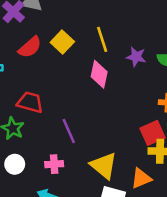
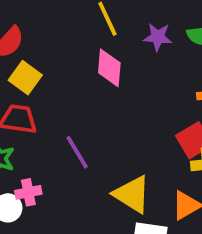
yellow square: (62, 42) -> (25, 78), moved
pink cross: (54, 164) -> (28, 192), moved

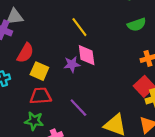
purple star: (158, 37) -> (72, 64), moved

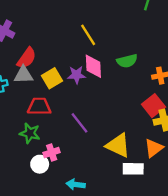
gray triangle: (15, 17) -> (23, 75), moved
green semicircle: (137, 25) -> (127, 61), moved
yellow square: (39, 71) -> (52, 78), moved, turned 30

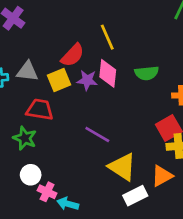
red semicircle: (27, 58) -> (73, 55), moved
purple line: (80, 123) -> (97, 134), moved, turned -30
pink cross: (52, 152) -> (47, 192), moved, turned 35
white rectangle: (133, 169) -> (135, 196), turned -36

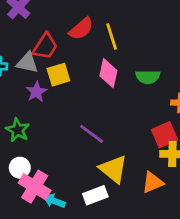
red semicircle: (73, 55) -> (81, 29), moved
purple star: (87, 80) -> (36, 92), moved, turned 30
red trapezoid: (40, 110) -> (45, 46), moved, turned 108
pink cross: (47, 192) -> (35, 187), size x1.6
white rectangle: (135, 196) -> (95, 195), moved

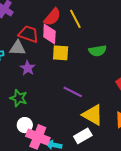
red trapezoid: (45, 46) -> (28, 34), turned -95
pink diamond: (108, 73) -> (49, 34), moved
yellow square: (58, 75) -> (61, 53), moved, turned 30
green semicircle: (148, 77) -> (98, 51), moved

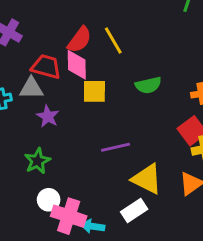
purple line: (73, 92) -> (116, 147), turned -36
green star: (19, 98) -> (37, 161), turned 30

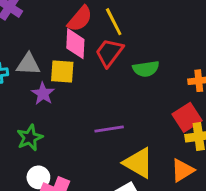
red trapezoid: (46, 67) -> (109, 53), moved, turned -72
yellow square: (94, 91) -> (62, 72), moved

